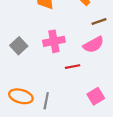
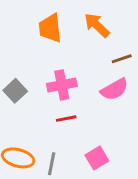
red line: (73, 67) -> (66, 119), moved
pink square: (96, 96) -> (97, 158), moved

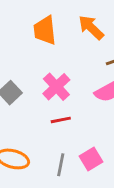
pink cross: (62, 85) -> (56, 87), turned -32
gray line: (52, 164) -> (61, 165), moved

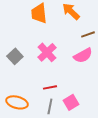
red line: (61, 120) -> (50, 87), moved

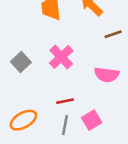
pink semicircle: (83, 55) -> (107, 75), moved, turned 36
orange ellipse: (17, 102) -> (23, 120), turned -45

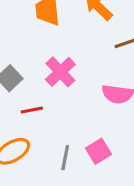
red line: (65, 101) -> (32, 110), moved

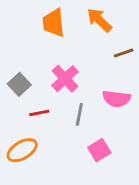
gray line: (65, 158) -> (79, 114), moved

